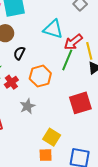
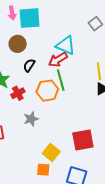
red arrow: (73, 42) -> (58, 60), moved
green line: (67, 60) -> (61, 80), moved, turned -45
red square: (80, 103) -> (83, 140), moved

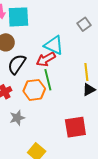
black semicircle: (29, 65) -> (17, 64), size x1.5
red square: (83, 140) -> (75, 127), moved

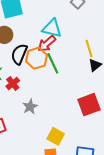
orange hexagon: (34, 90) -> (37, 58), moved

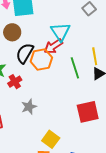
cyan triangle: (52, 28) -> (60, 32), turned 35
green line: (53, 63) -> (75, 68), moved

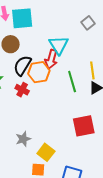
red arrow: (53, 46) -> (51, 59), turned -42
red cross: (15, 82) -> (22, 90), moved, turned -32
gray star: (29, 107) -> (23, 139), moved

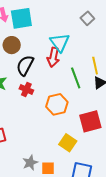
orange hexagon: (39, 72) -> (57, 104), moved
gray star: (23, 139) -> (30, 163), moved
yellow square: (46, 152) -> (68, 143), moved

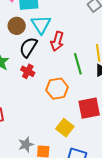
cyan triangle: (60, 42) -> (41, 24), moved

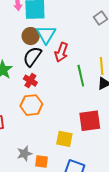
brown circle: (17, 26) -> (31, 36), moved
orange hexagon: (57, 89) -> (31, 105), moved
yellow square: (65, 128) -> (64, 139), turned -30

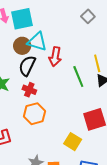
cyan triangle: (46, 34) -> (37, 42), turned -35
yellow square: (64, 139) -> (73, 142), turned 30

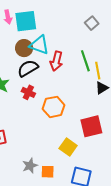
black semicircle: (27, 66) -> (28, 68), turned 30
green line: (78, 76) -> (85, 61), moved
orange hexagon: (34, 114) -> (54, 107), moved

